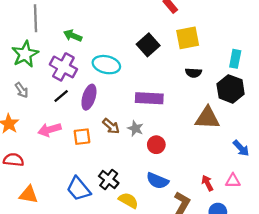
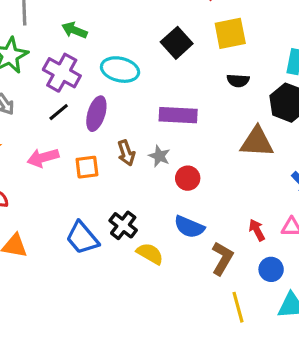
brown arrow: (111, 126) -> (126, 153), turned 30

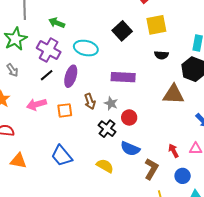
black cross: (123, 225) -> (107, 129), moved

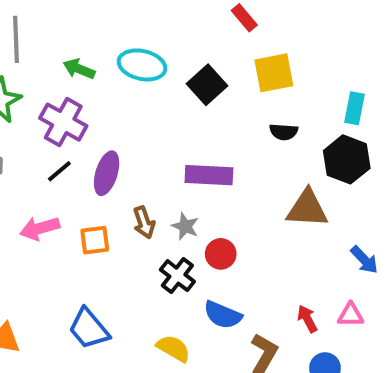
cyan ellipse: (86, 48) -> (142, 65), moved

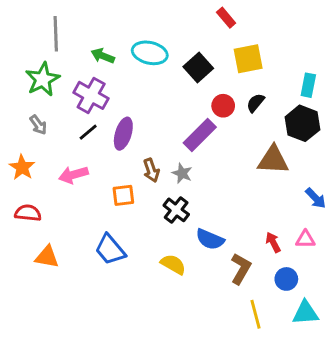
black semicircle: (284, 132) -> (255, 103), turned 126
purple rectangle: (209, 175) -> (200, 135), turned -48
orange square: (95, 240) -> (123, 195), moved
red circle: (221, 254) -> (223, 106), moved

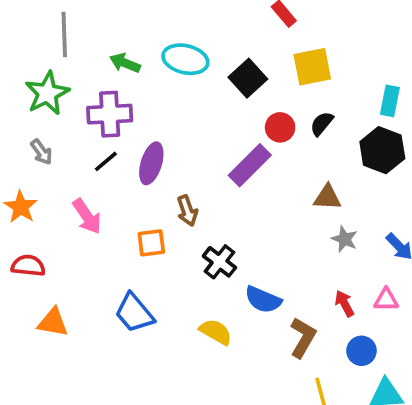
purple cross: (91, 95) -> (110, 114), turned -32
brown triangle: (273, 160) -> (327, 197), moved, size x0.7
gray star: (182, 173) -> (344, 239), moved
pink arrow: (73, 175) -> (87, 216), turned -108

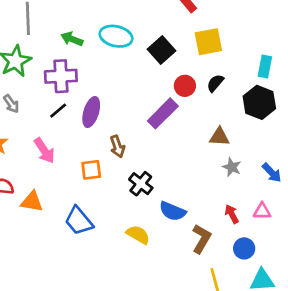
orange triangle: (53, 322) -> (32, 202), moved

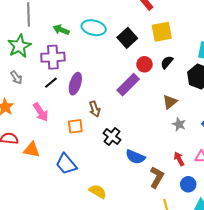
brown triangle: (219, 137) -> (170, 102), turned -42
yellow semicircle: (138, 235) -> (98, 191), moved

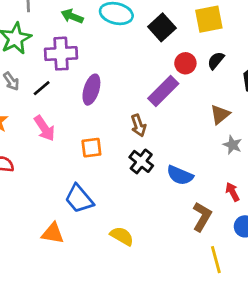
black line: (51, 83) -> (42, 88), moved
brown arrow: (95, 109) -> (138, 125), moved
orange triangle: (32, 150) -> (53, 233), moved
blue semicircle: (135, 157) -> (180, 175), moved

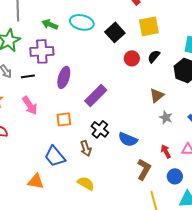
black line: (42, 88) -> (28, 76), turned 32
purple rectangle: (163, 91) -> (96, 95), moved
brown arrow: (138, 125) -> (86, 148), moved

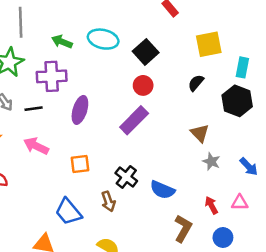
yellow square: (149, 26) -> (209, 44), moved
red circle: (132, 58) -> (143, 85), moved
purple rectangle: (96, 95) -> (134, 120), moved
brown triangle: (157, 95) -> (200, 133), turned -35
pink arrow: (30, 105) -> (36, 146), turned 150

